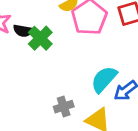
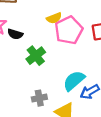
green cross: (40, 38) -> (36, 56), moved

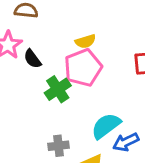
pink pentagon: (69, 30) -> (83, 68), moved
black semicircle: (15, 34) -> (32, 59), turned 32

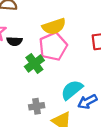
yellow semicircle: (85, 41) -> (54, 26), size x1.5
black semicircle: (32, 59) -> (14, 41), turned -48

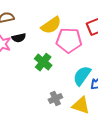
black semicircle: (14, 41) -> (19, 38), moved
pink pentagon: (53, 46) -> (69, 40), moved, turned -30

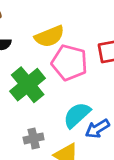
green cross: (43, 62) -> (28, 85), size x1.4

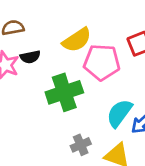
green cross: (28, 85) -> (64, 92), turned 32

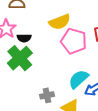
black semicircle: (30, 57) -> (24, 38), moved
green cross: (64, 92) -> (20, 58), moved, turned -35

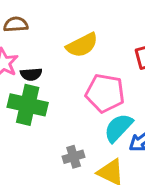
pink pentagon: (74, 41) -> (105, 93), moved
green cross: (20, 58) -> (28, 105), turned -30

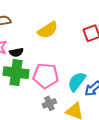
pink pentagon: (105, 93) -> (46, 76), moved

